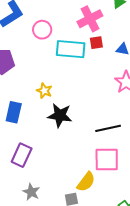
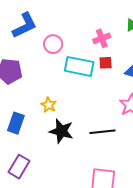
pink cross: (90, 19) -> (102, 38), size x0.7
black line: (108, 128) -> (102, 132), moved

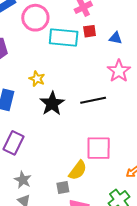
pink circle: (53, 44) -> (35, 18), size x1.4
black star: (61, 131) -> (52, 104), turned 30

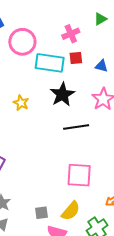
black star: (52, 104) -> (62, 94), moved
yellow semicircle: (78, 170) -> (71, 211), moved

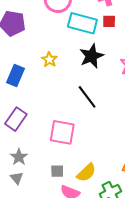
black line: (76, 127) -> (87, 97), moved, turned 55
pink square: (79, 175) -> (62, 132), moved

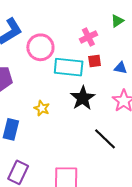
black line: (87, 97) -> (105, 139), moved

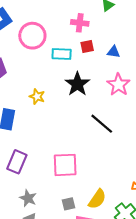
pink cross: (88, 37) -> (80, 23), turned 36
cyan rectangle: (69, 67) -> (62, 54), size x0.7

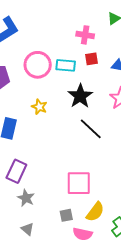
pink circle: (32, 36) -> (38, 65), moved
black line: (102, 124) -> (91, 129), moved
pink square: (65, 165) -> (79, 183), moved
gray star: (28, 198) -> (26, 198), moved

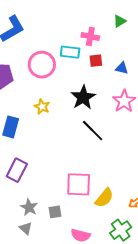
cyan rectangle: (66, 65) -> (70, 52), moved
gray star: (26, 198) -> (29, 207), moved
yellow semicircle: (95, 212) -> (104, 198), moved
gray square: (66, 215) -> (55, 212), moved

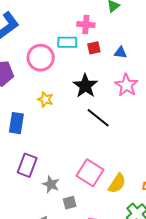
pink square: (79, 184) -> (90, 173), turned 36
gray star: (29, 207) -> (51, 184), moved

